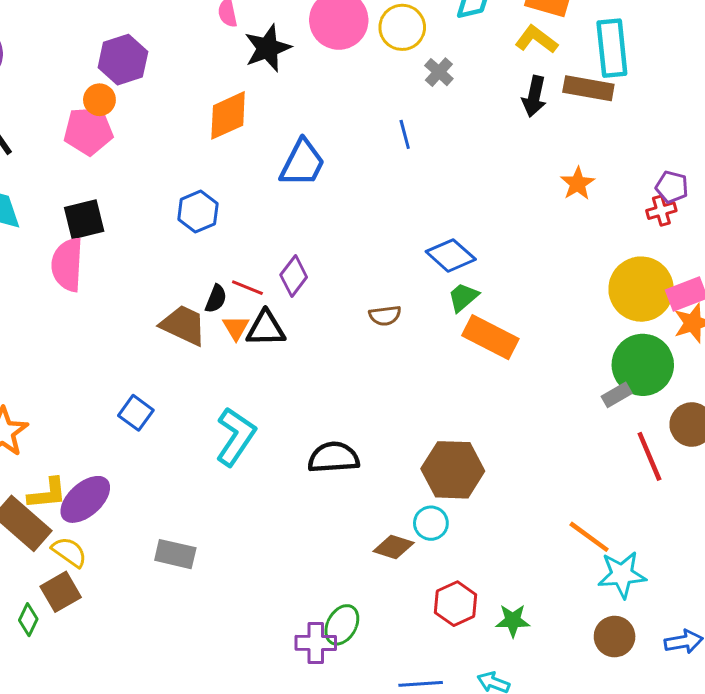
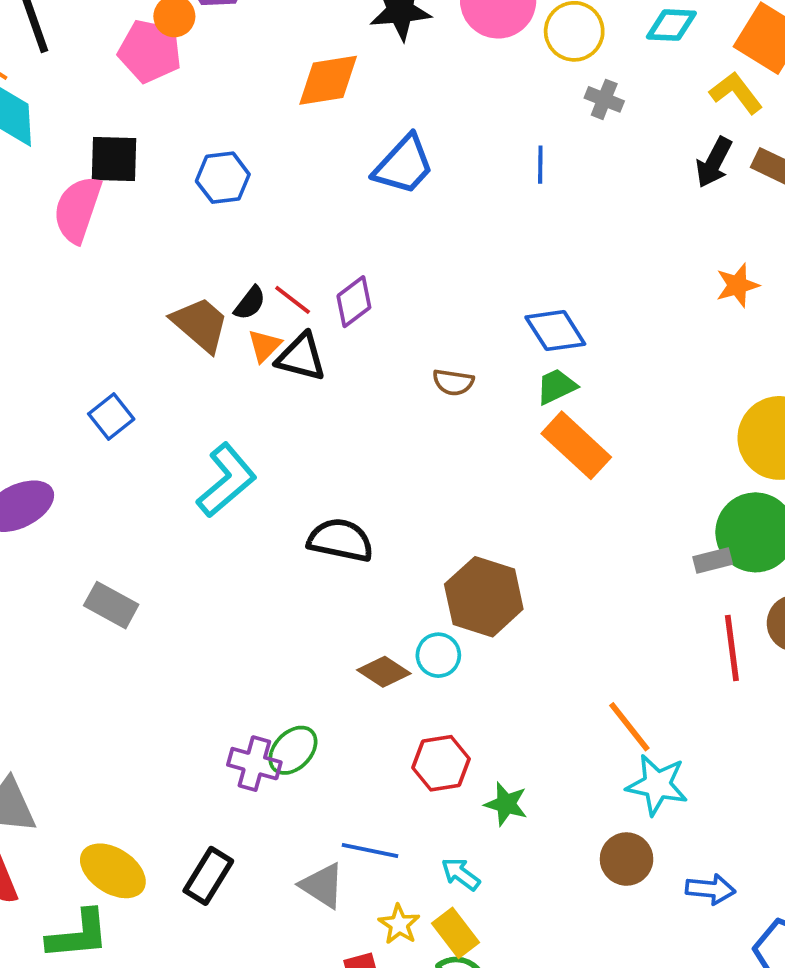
gray cross: (439, 72) -> (604, 99), turned -36
blue hexagon: (198, 212) -> (223, 178), moved

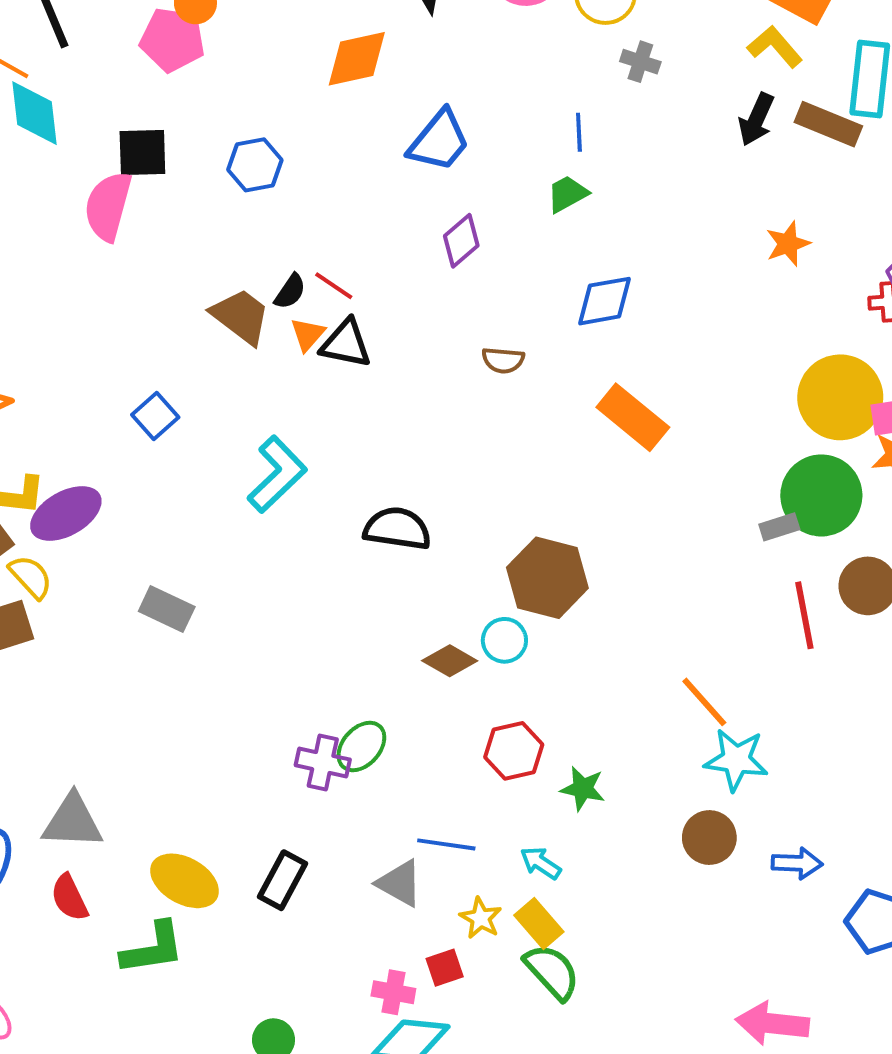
purple diamond: (354, 302) -> (461, 241), moved
blue diamond: (555, 331) -> (604, 301), turned -64
green trapezoid: (556, 386) -> (567, 194), moved

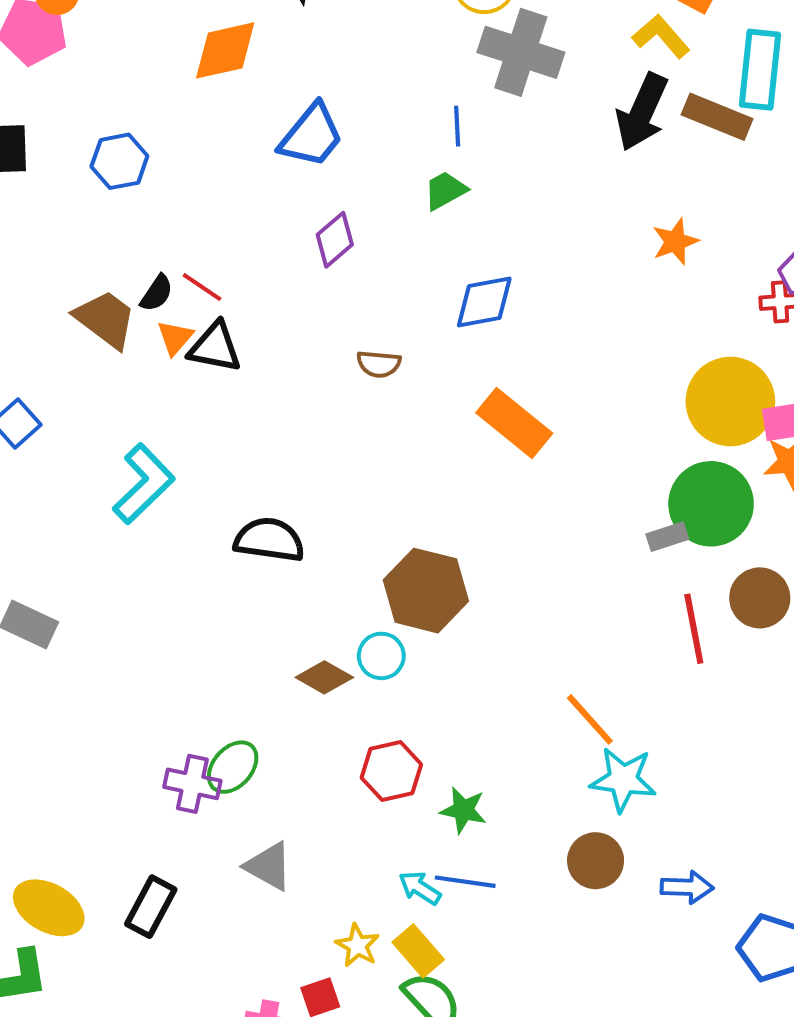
gray cross: (640, 62) -> (521, 52), size x2.0
black arrow: (756, 119) -> (642, 112), size x1.4
blue line: (446, 844) -> (465, 882), moved
gray triangle: (400, 883) -> (269, 866), moved

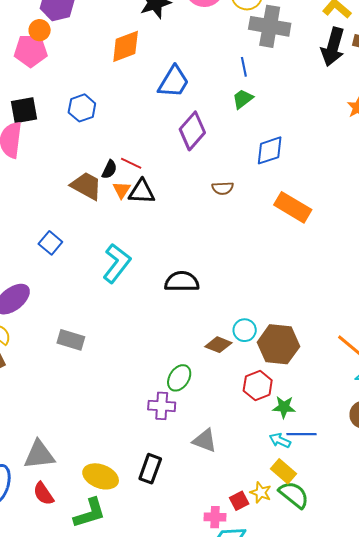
purple diamond: (335, 240) -> (192, 131), size x1.4
brown hexagon: (426, 591) -> (278, 344), moved
green ellipse: (233, 767) -> (179, 378), moved
green star: (463, 810) -> (284, 407), moved
yellow star: (357, 946) -> (261, 493), moved

